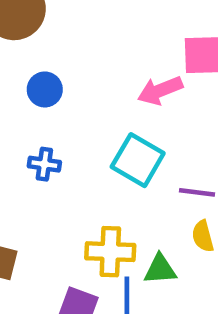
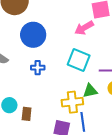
blue circle: (45, 89) -> (33, 35), size x1.6
green triangle: (160, 269) -> (90, 91), moved

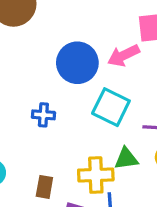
blue circle: (33, 35) -> (77, 63), moved
brown rectangle: (27, 114) -> (44, 187), moved

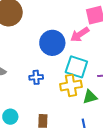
yellow cross: (96, 175) -> (71, 85), moved

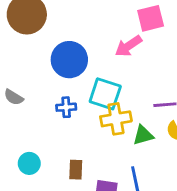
blue circle: (52, 43) -> (69, 60), moved
cyan square: (76, 67) -> (105, 94), moved

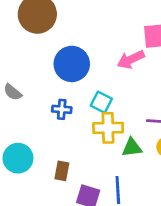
cyan square: (105, 94) -> (101, 102), size x0.7
cyan circle: (29, 163) -> (18, 158), size x1.4

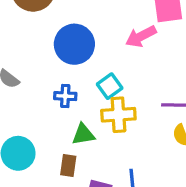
cyan square: (101, 102) -> (110, 86), turned 30
green triangle: (132, 148) -> (83, 134), moved

